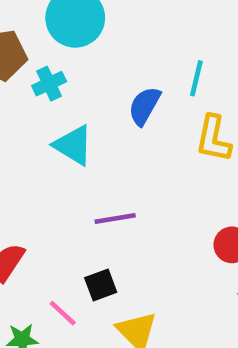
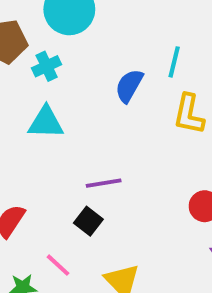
cyan triangle: (73, 145) -> (46, 122), moved, turned -30
black square: (101, 285) -> (88, 221), moved, turned -32

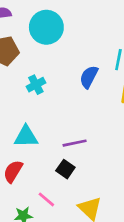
cyan cross: (47, 66) -> (36, 85), moved
cyan triangle: (46, 122) -> (26, 137), moved

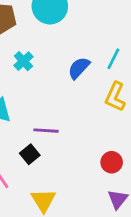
cyan cross: (36, 85) -> (23, 61), turned -30

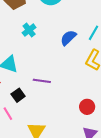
black square: (30, 154) -> (18, 95), moved

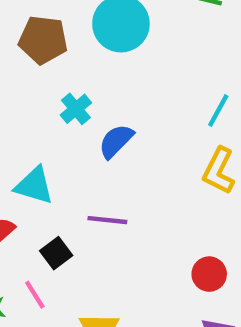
blue semicircle: (68, 38) -> (116, 141), moved

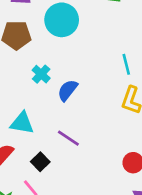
cyan line: (218, 111) -> (126, 64), turned -36
purple line: (107, 220) -> (68, 138), turned 35

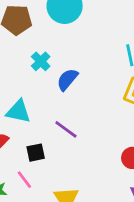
black square: (40, 162) -> (36, 153), turned 30

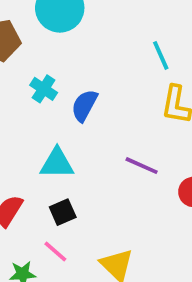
cyan triangle: (18, 111) -> (57, 163), moved
purple line: (66, 129) -> (142, 166), moved

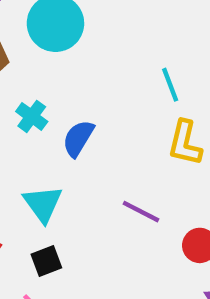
cyan triangle: (57, 163) -> (43, 204), turned 51

